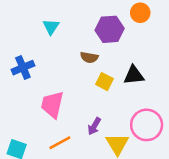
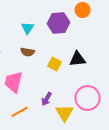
cyan triangle: (51, 27) -> (28, 28), moved
brown semicircle: (89, 57) -> (28, 52), moved

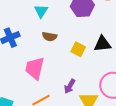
cyan triangle: (28, 28) -> (41, 11), moved

